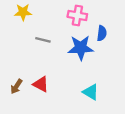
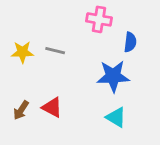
yellow star: (23, 12) -> (22, 52), moved
blue star: (81, 48) -> (113, 76), moved

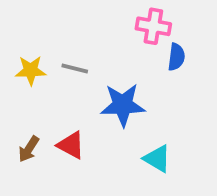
pink cross: (99, 19) -> (153, 26), moved
blue star: (113, 76) -> (123, 105), moved

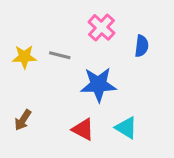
pink cross: (153, 26) -> (102, 27), moved, turned 32
red triangle: (71, 145) -> (83, 129), moved

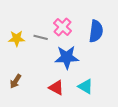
pink cross: (102, 27) -> (63, 27), moved
blue semicircle: (142, 46) -> (96, 31), size x1.5

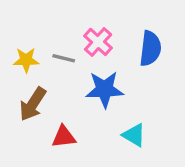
brown arrow: (16, 81) -> (33, 104), moved, size x1.5
red triangle: (56, 88) -> (64, 137), moved, turned -35

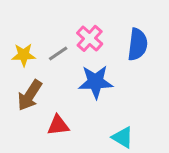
gray line: (64, 58) -> (58, 53), turned -48
cyan triangle: (134, 135) -> (123, 137), moved

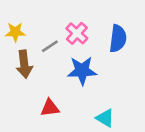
yellow star: (24, 55) -> (15, 32), moved
brown arrow: (30, 95) -> (24, 64), moved, turned -40

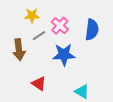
yellow star: (15, 32) -> (32, 16), moved
red triangle: (50, 108) -> (39, 84), turned 42

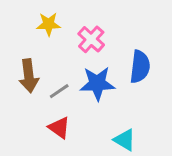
blue semicircle: (92, 30) -> (140, 67), moved
gray line: (39, 36) -> (59, 91), moved

